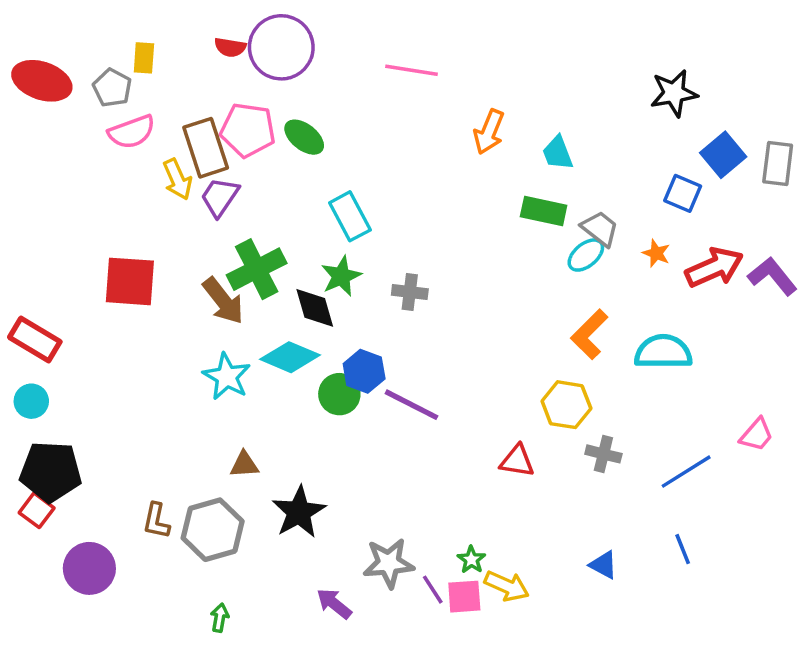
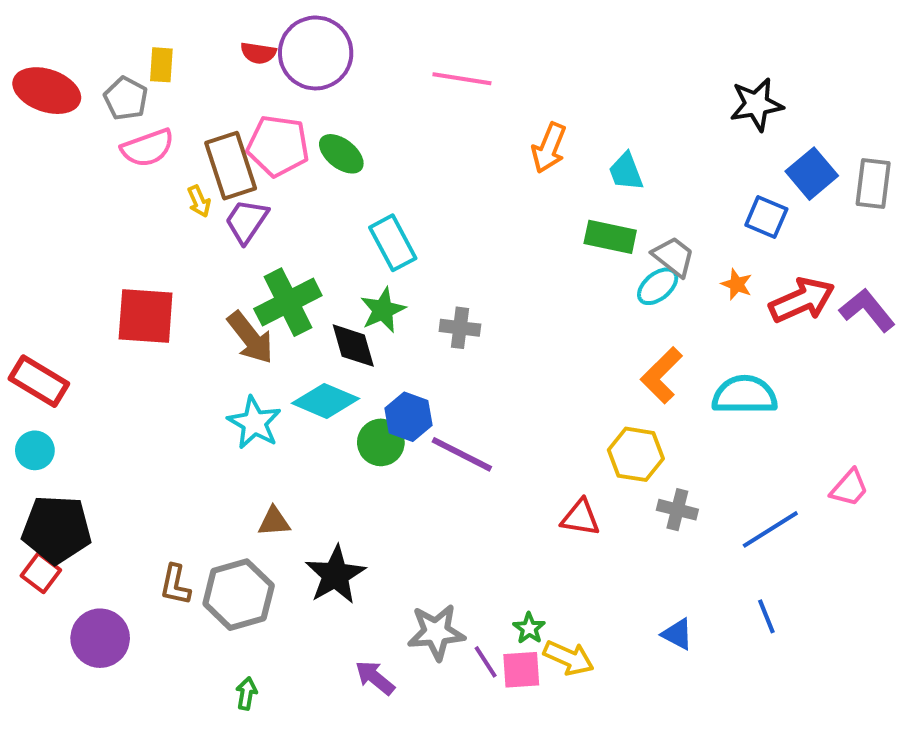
yellow arrow: (177, 179) -> (199, 201), size x0.7

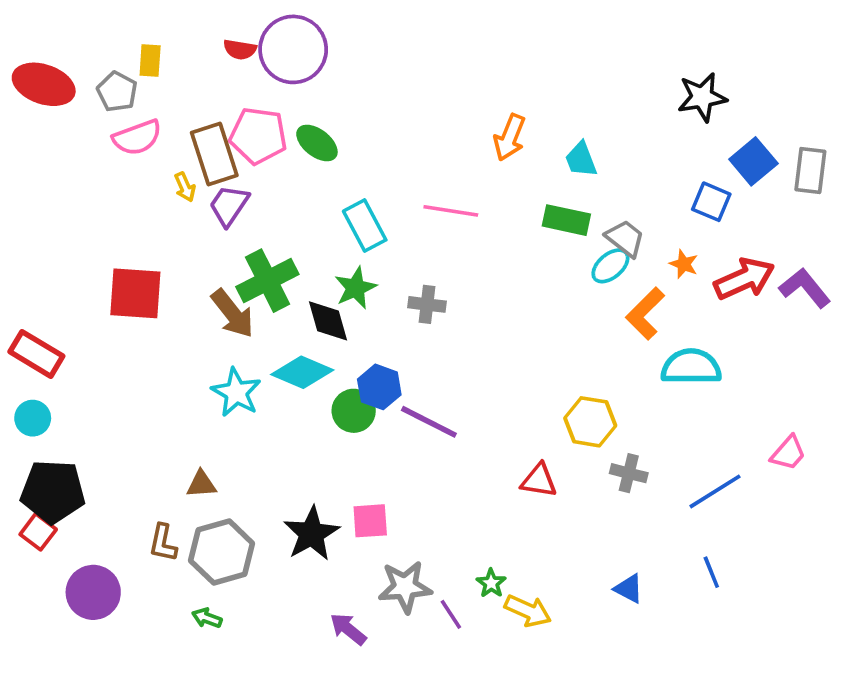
pink line: (462, 79) -> (451, 211), moved
orange L-shape: (662, 375) -> (645, 314), moved
brown triangle: (274, 522) -> (201, 484), moved
pink square: (521, 670) -> (370, 521), moved
green arrow: (246, 694) -> (207, 618), moved, turned -80

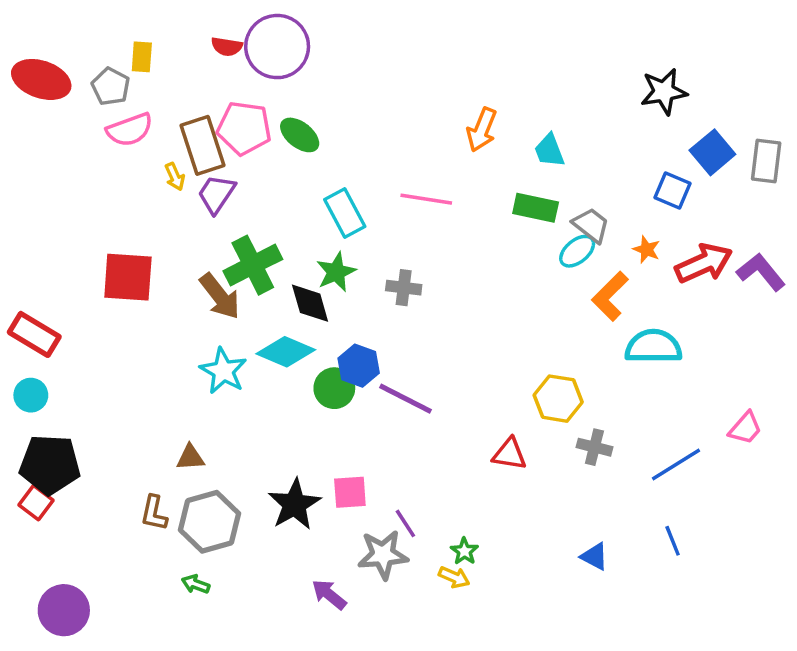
purple circle: (93, 592) -> (64, 610), moved
yellow arrow: (528, 611) -> (454, 577), moved, size x0.7
purple line: (451, 614) -> (405, 523), moved

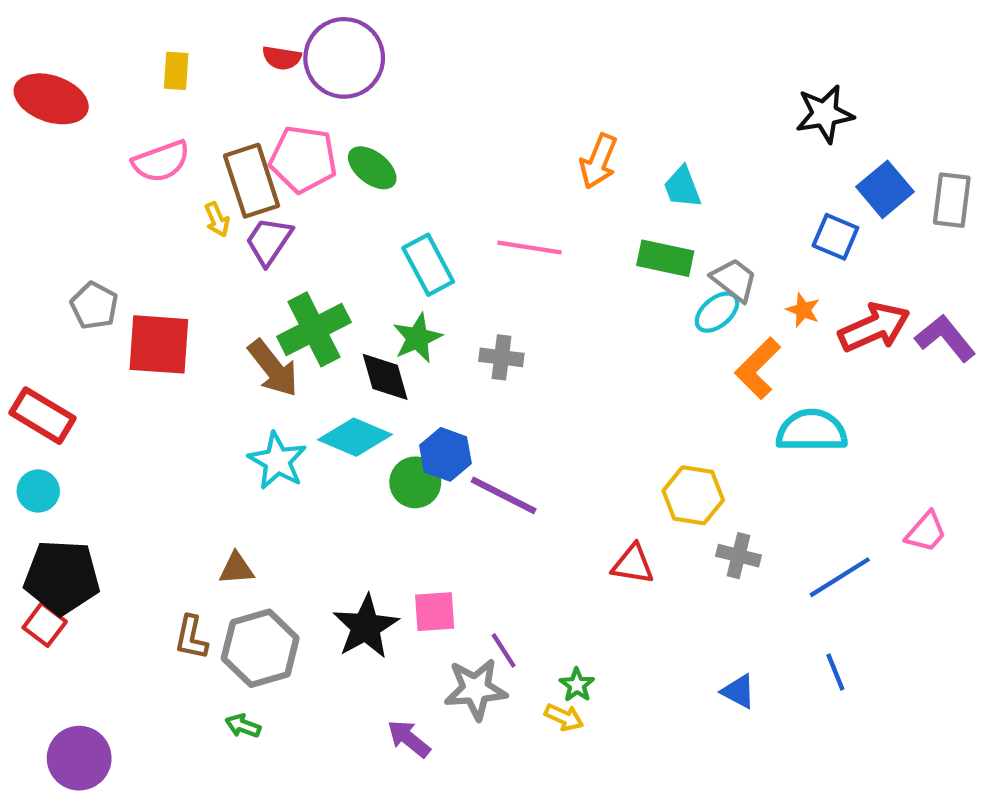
gray pentagon: (111, 86) -> (94, 306), moved

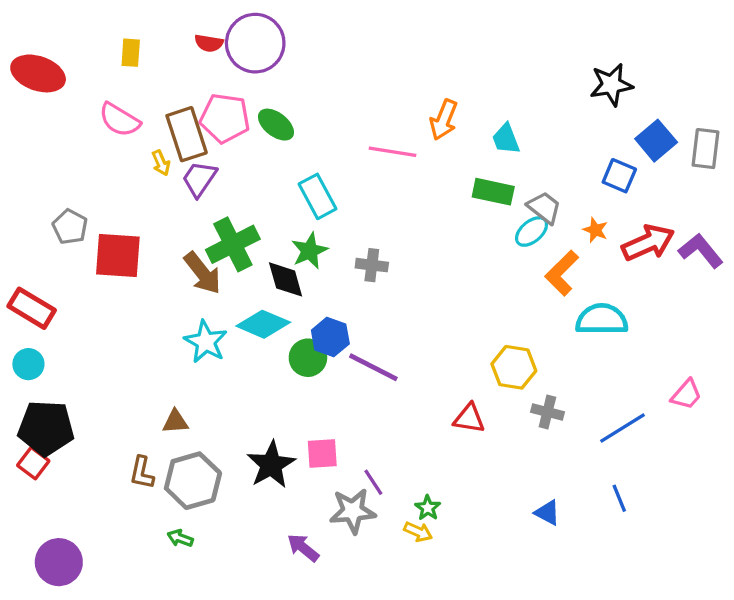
pink semicircle: (161, 161) -> (119, 120), turned 51
pink line: (529, 248) -> (393, 152), moved

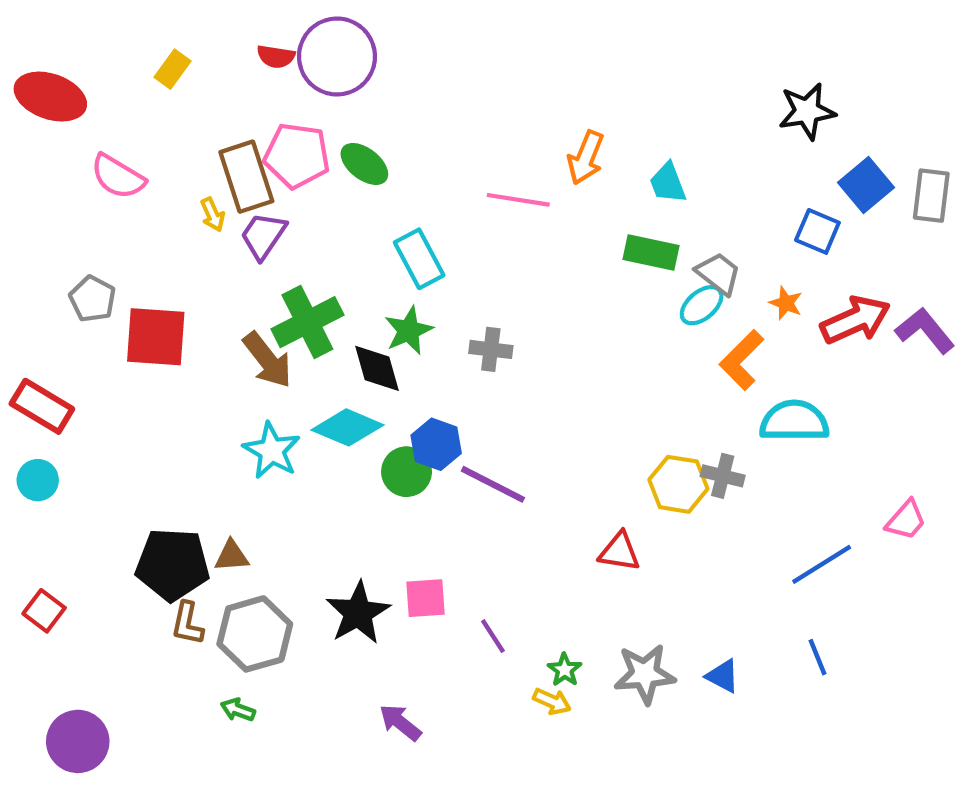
yellow rectangle: (131, 53) -> (173, 69), turned 32
pink semicircle: (119, 120) -> (118, 177), moved
gray cross: (547, 412) -> (723, 476), moved
black pentagon: (46, 428) -> (173, 564), moved
gray star: (353, 511) -> (645, 674), moved

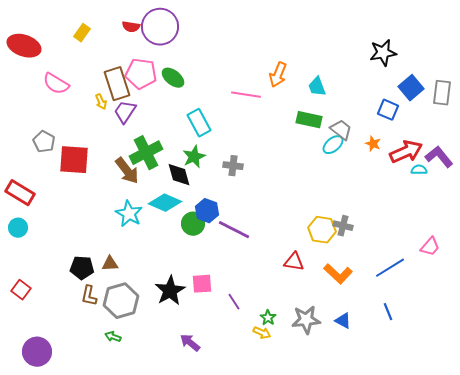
orange L-shape: (742, 360) -> (338, 274), moved, turned -92
cyan semicircle: (794, 421) -> (419, 170), moved, size x0.5
black pentagon: (173, 564) -> (82, 268), size x0.7

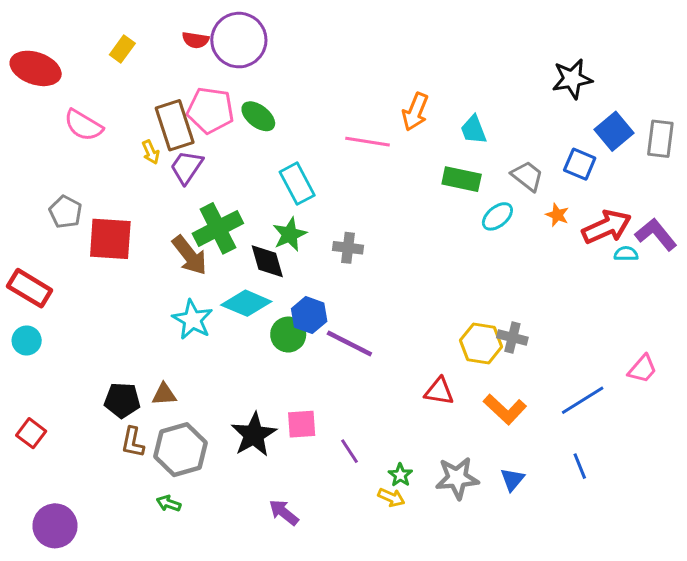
gray trapezoid: (341, 130) -> (527, 176), moved
blue triangle: (343, 321) -> (512, 480), turned 42

